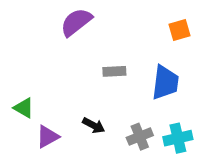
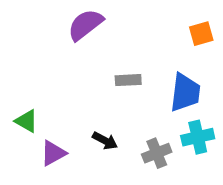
cyan cross: (178, 138) -> (198, 137), moved

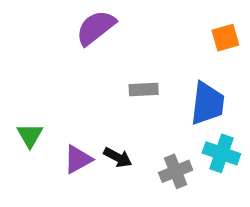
green triangle: (27, 121) -> (30, 135), turned 30
cyan cross: (198, 137) -> (221, 153), turned 32
purple triangle: (53, 153) -> (78, 159), moved

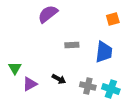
cyan cross: (221, 153) -> (111, 89), moved
purple triangle: (78, 159) -> (30, 84), moved
gray cross: (176, 171) -> (88, 86), turned 35

